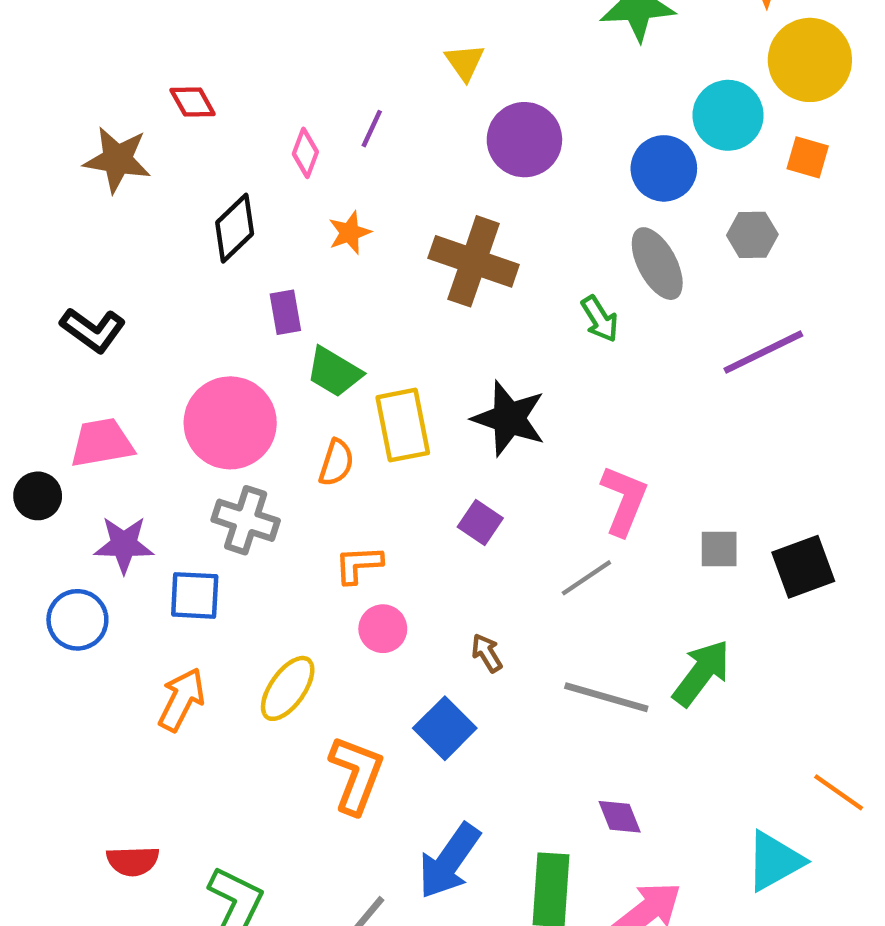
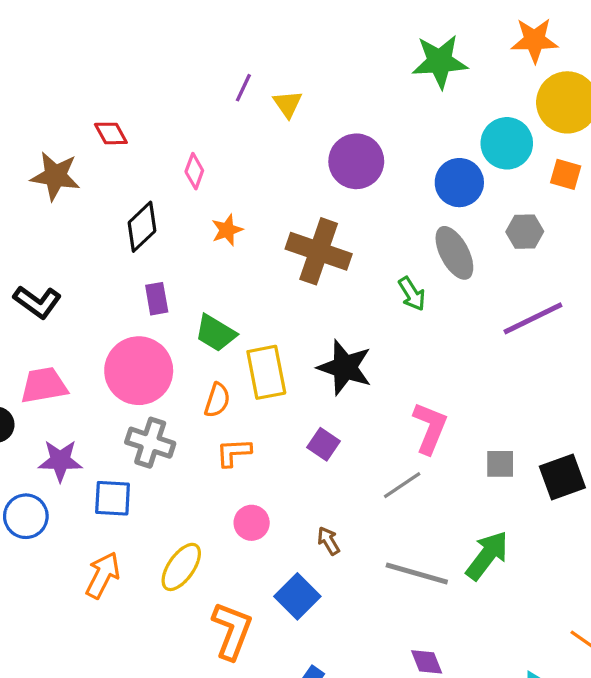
yellow triangle: (465, 62) -> (288, 104), moved
purple line: (372, 129) -> (243, 88), moved
purple rectangle: (285, 312) -> (157, 299), moved
orange L-shape: (358, 565) -> (234, 452), moved

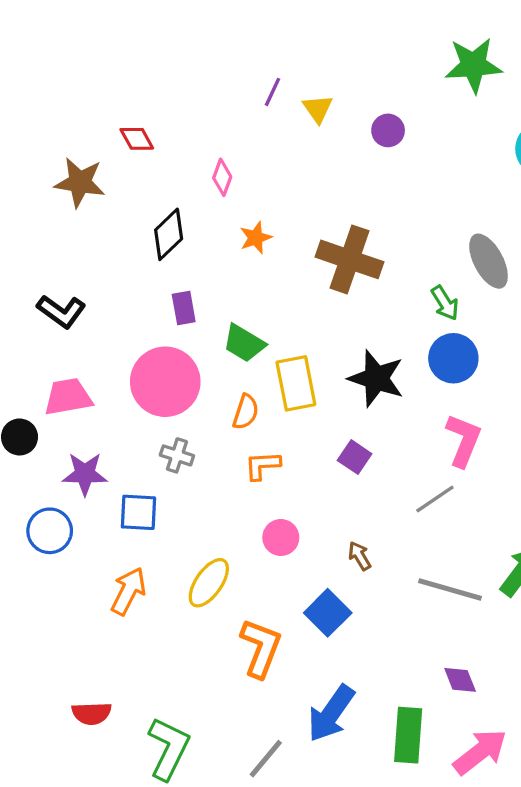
purple circle: (356, 161) -> (388, 130), moved, size x0.6
blue circle: (459, 183) -> (453, 358), moved
gray cross: (150, 443) -> (177, 455), size x0.7

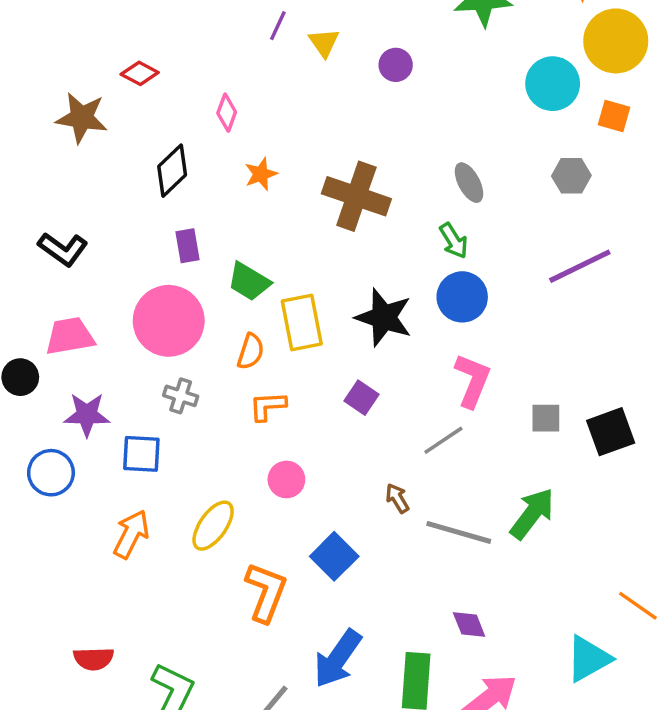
red diamond: (137, 139) -> (140, 73), turned -33
gray ellipse: (489, 261) -> (469, 183), moved, size x0.7
brown arrow: (360, 556) -> (397, 498), moved

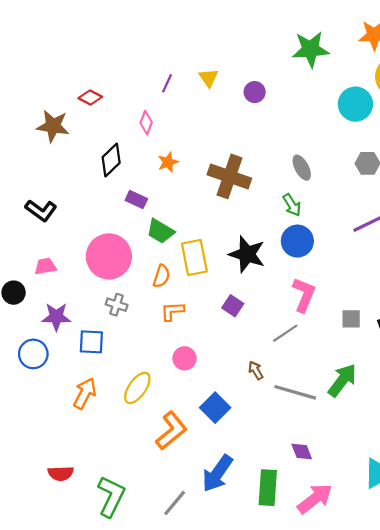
purple line: (278, 26) -> (167, 83), moved
purple rectangle: (187, 246) -> (136, 199), moved, turned -55
pink trapezoid: (70, 336) -> (45, 266), size x0.7
orange L-shape: (266, 592) -> (171, 431), turned 30

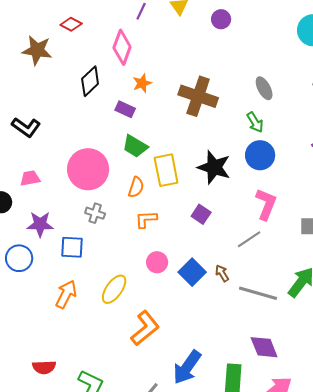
pink diamond: (146, 123) -> (122, 47), size x1.6
purple rectangle: (136, 199) -> (125, 109), moved
blue square: (215, 408) -> (192, 272), moved
purple diamond: (302, 451) -> (264, 347), size x1.4

